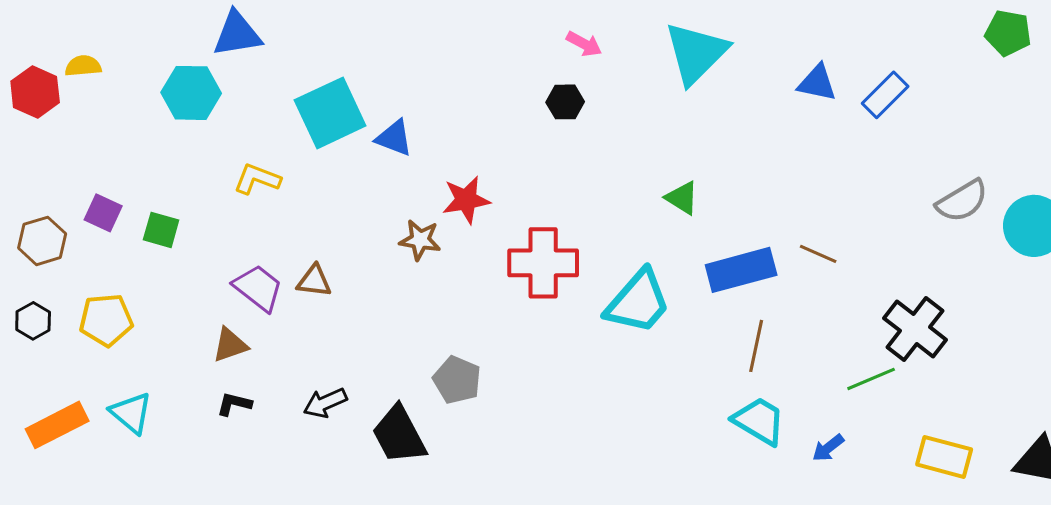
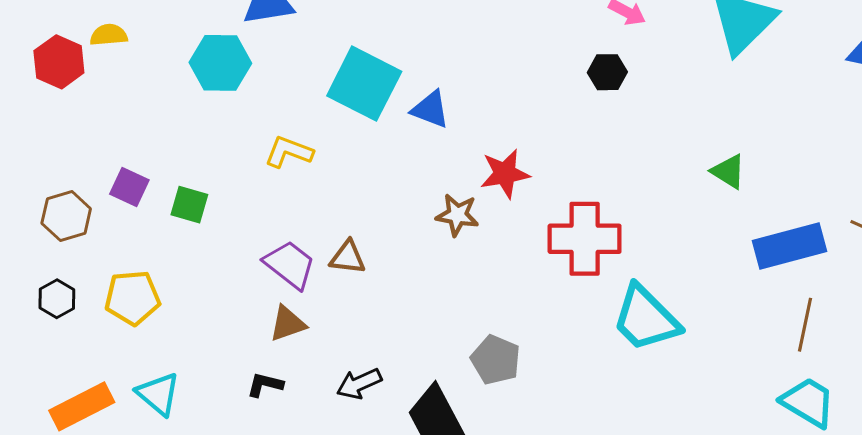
cyan square: (330, 113) -> (364, 84), turned -38
cyan trapezoid: (638, 302) -> (646, 318), moved, turned 94
brown triangle: (230, 345) -> (288, 324), moved

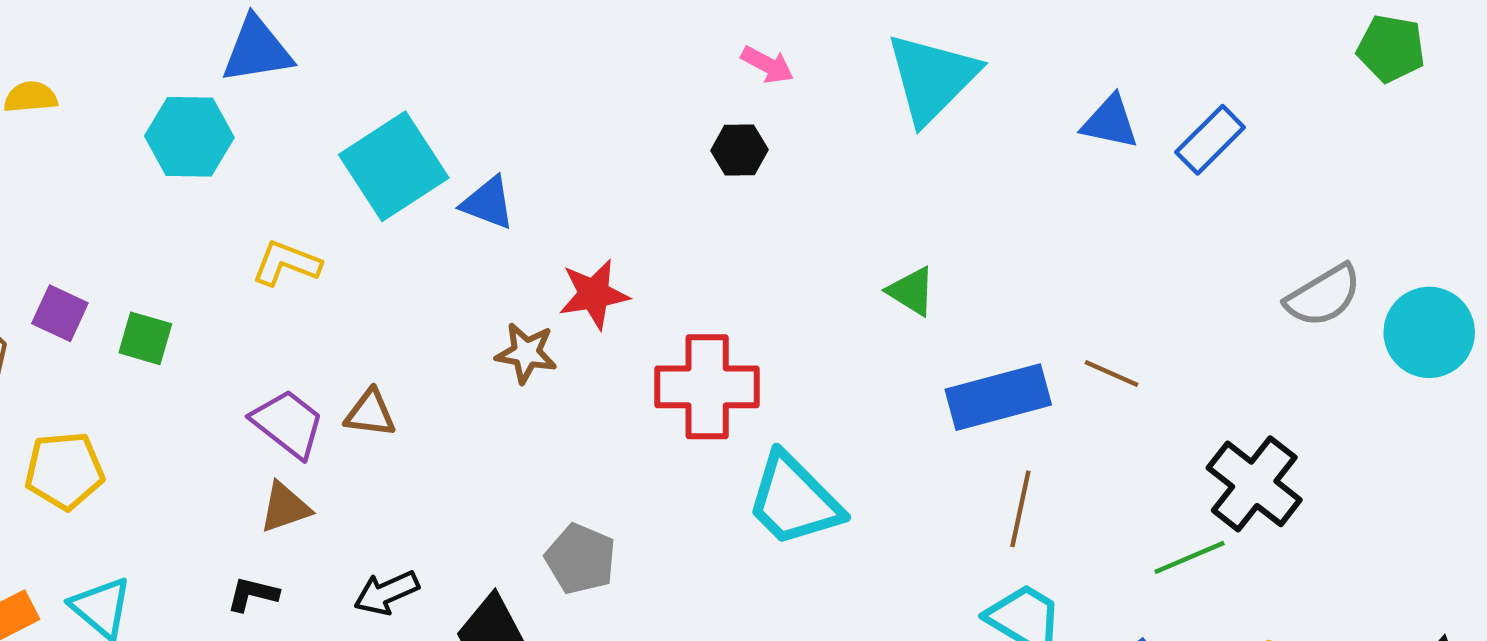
cyan square: (364, 84) -> (394, 166), turned 30

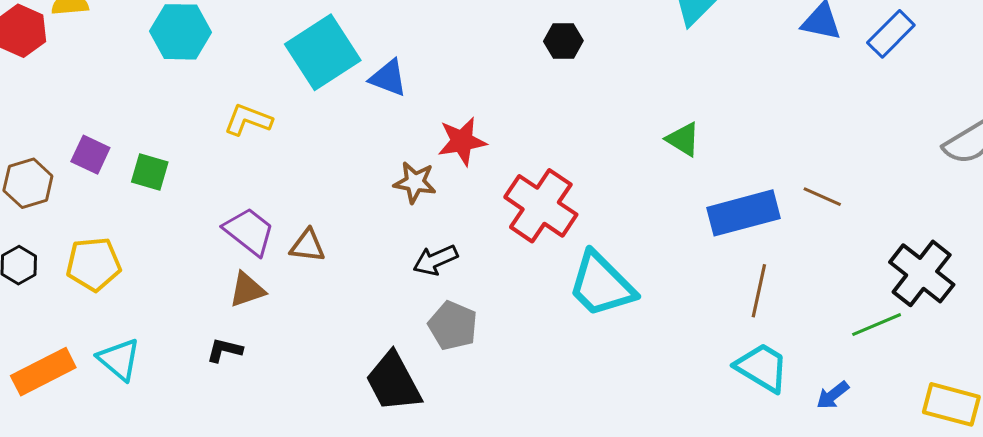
red cross: (707, 387) -> (541, 206), turned 34
brown triangle: (370, 413) -> (307, 246), moved
black arrow: (386, 593) -> (435, 260), moved

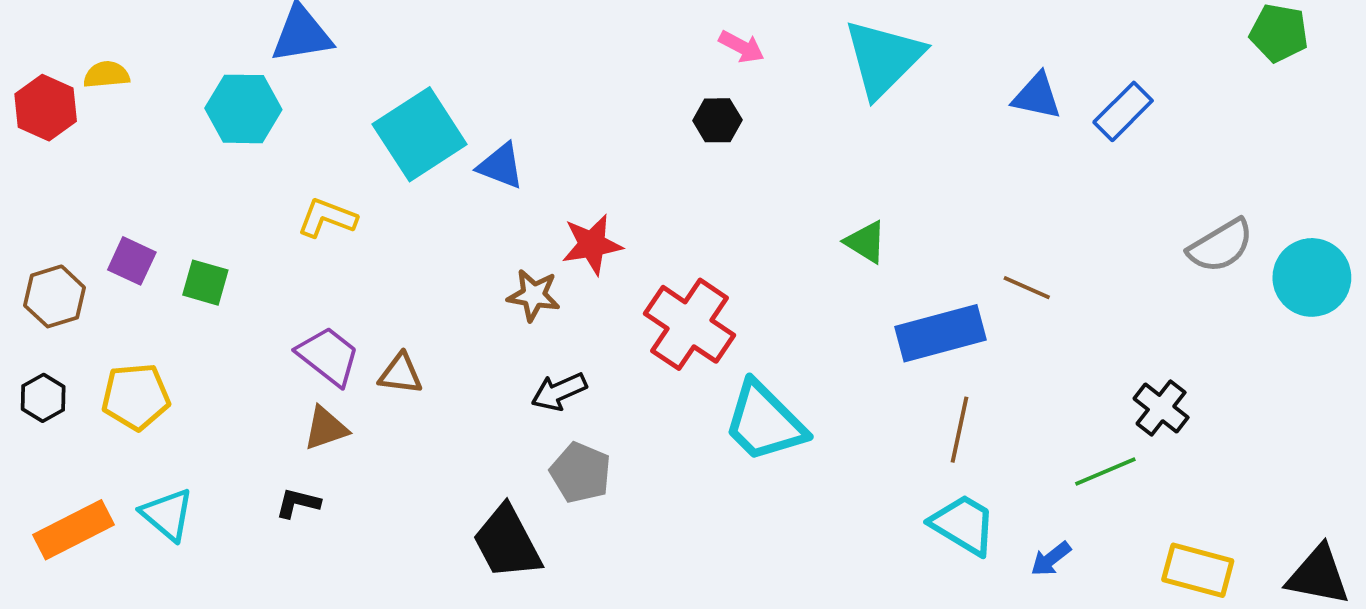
brown line: (822, 197) -> (1027, 288), moved
black cross: (922, 273) -> (1161, 408), size x0.7

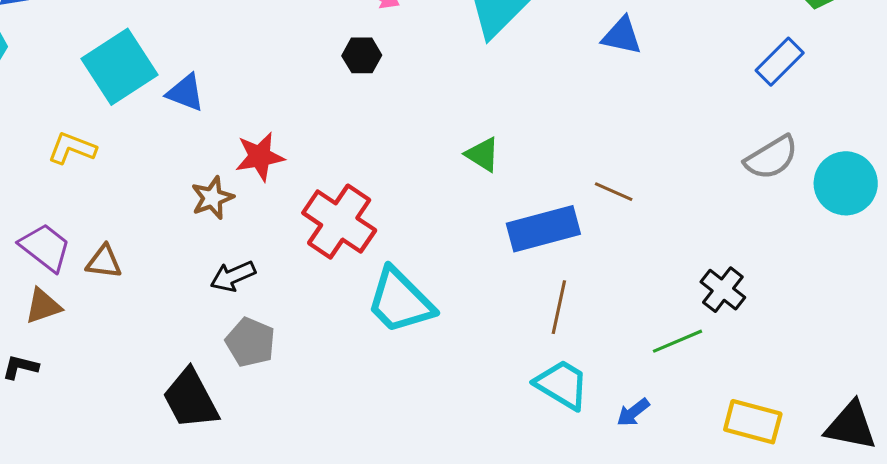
blue rectangle: (1123, 111) -> (780, 62), moved
yellow L-shape: (327, 218) -> (72, 148), moved
brown star: (534, 295) -> (212, 198), turned -30

